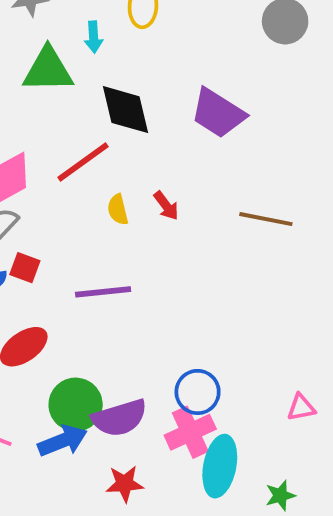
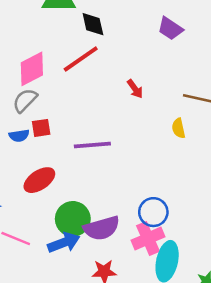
black diamond: (125, 110) -> (93, 24), moved, size x0.7
purple trapezoid: (218, 113) -> (170, 29), size x0.7
yellow semicircle: (118, 210) -> (179, 128), moved
red square: (25, 268) -> (41, 128), turned -30

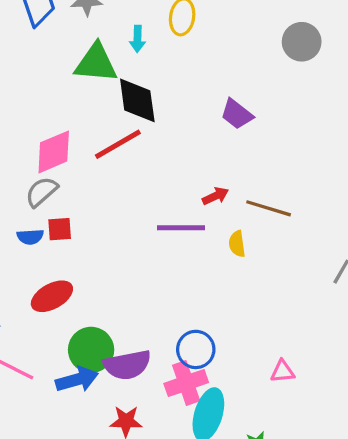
black diamond: (93, 24) -> (137, 100), size x1.4
red arrow: (135, 89) -> (215, 196), moved, turned -84
purple line: (92, 145) -> (181, 228), moved

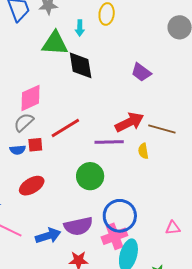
red line: (118, 144) -> (65, 128), moved
red arrow: (215, 196) -> (129, 122), size x1.8
blue circle: (196, 349) -> (120, 216), size x1.4
green circle: (91, 350) -> (90, 176), moved

